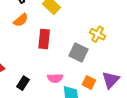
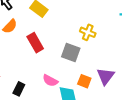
red rectangle: (44, 39) -> (35, 43), turned -30
pink semicircle: (55, 78) -> (50, 81), turned 35

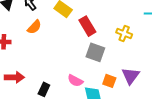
yellow cross: (88, 32) -> (124, 33), moved
red rectangle: (35, 43) -> (87, 26), moved

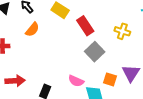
gray square: (95, 52) -> (95, 52), turned 30

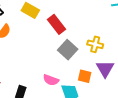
yellow cross: (122, 31) -> (95, 44), moved

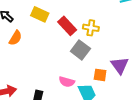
yellow cross: (95, 44) -> (91, 28), moved

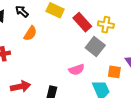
pink semicircle: (67, 82) -> (77, 70), moved, turned -35

